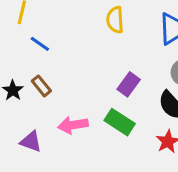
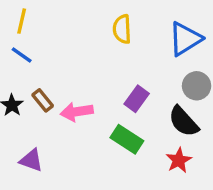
blue line: (40, 44) -> (22, 55), moved
pink arrow: (73, 125) -> (77, 112), moved

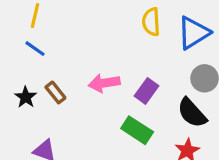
yellow semicircle: (122, 29) -> (151, 22), moved
pink arrow: (77, 112) -> (104, 83), moved

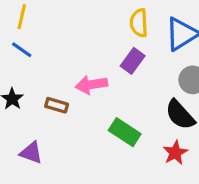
purple rectangle: (146, 91) -> (133, 61), moved
brown rectangle: (55, 92) -> (57, 105), moved, turned -35

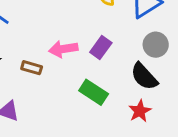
purple rectangle: (133, 61) -> (101, 48), moved

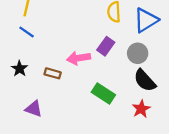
gray circle: (156, 45) -> (138, 53), moved
purple rectangle: (101, 48) -> (106, 46), moved

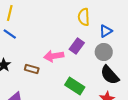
blue triangle: (146, 20) -> (106, 31), moved, size x0.6

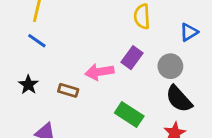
blue triangle: (106, 31) -> (189, 32), moved

